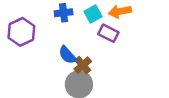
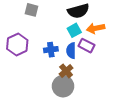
blue cross: (64, 13) -> (51, 50), moved
blue semicircle: (67, 55) -> (71, 51), moved, turned 42

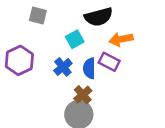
cyan square: (74, 30) -> (75, 39), moved
blue cross: (51, 50) -> (63, 67), turned -32

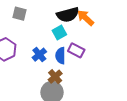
cyan square: (75, 39) -> (59, 33), moved
orange arrow: (121, 39) -> (86, 18), moved, turned 54

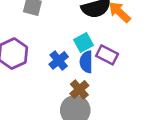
cyan square: (59, 33) -> (84, 42), moved

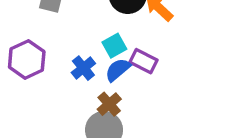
blue semicircle: (86, 62) -> (118, 70), turned 50

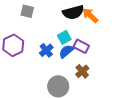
brown cross: (109, 104) -> (82, 71), moved

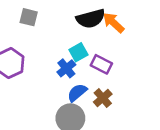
blue cross: (46, 50) -> (66, 68), moved
blue semicircle: (66, 51) -> (77, 93), moved

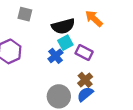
black semicircle: (91, 19) -> (63, 26), moved
blue semicircle: (77, 93) -> (85, 94), moved

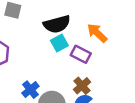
orange arrow: (94, 19) -> (97, 33), moved
blue cross: (56, 56) -> (30, 90), moved

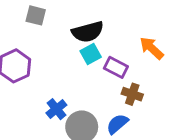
orange arrow: (97, 33) -> (152, 48), moved
brown cross: (82, 86) -> (132, 94), moved, turned -30

